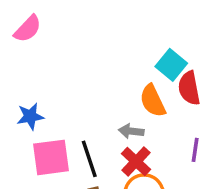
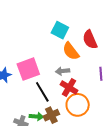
cyan square: (171, 65) -> (60, 30), moved
pink square: (51, 157) -> (28, 69), moved

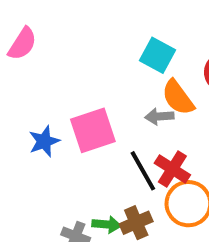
gray arrow: (63, 71) -> (159, 116), moved
black line: (42, 92) -> (143, 171), moved

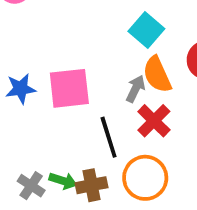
gray arrow: (159, 116) -> (135, 89), turned 108
red cross: (172, 169) -> (154, 121), moved

